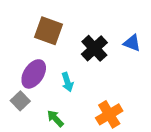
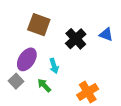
green arrow: (55, 118) -> (44, 85), moved

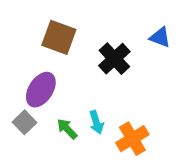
blue triangle: (106, 34) -> (160, 37), moved
cyan arrow: (54, 66) -> (96, 122), moved

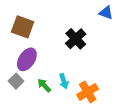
brown square: (59, 37) -> (23, 27), moved
blue triangle: (160, 37) -> (106, 13), moved

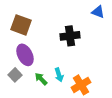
black cross: (76, 39) -> (70, 36), turned 36
purple ellipse: (27, 59) -> (25, 55), turned -60

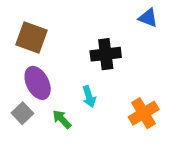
cyan arrow: (59, 75) -> (89, 97), moved
orange cross: (81, 85) -> (144, 113), moved

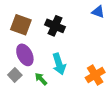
black cross: (106, 54) -> (55, 26), moved, turned 30
cyan arrow: (89, 97) -> (59, 64), size x1.5

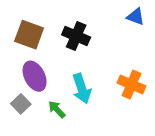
orange cross: (95, 75) -> (132, 84), moved, turned -36

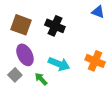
cyan arrow: (82, 89) -> (59, 64), turned -50

